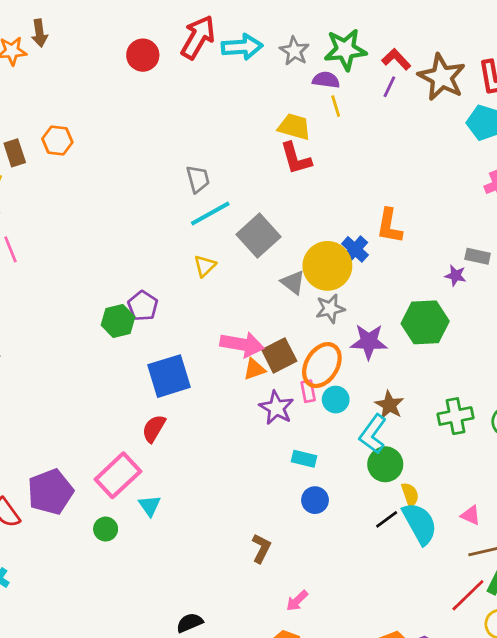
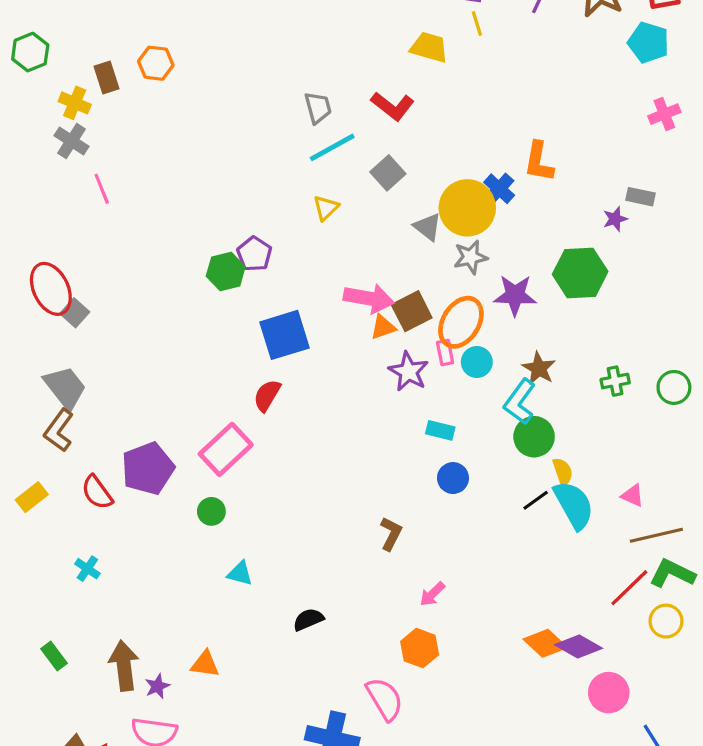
red L-shape: (296, 158) -> (393, 106), moved, turned -36
gray square: (259, 236) -> (388, 173), size x0.7
purple star: (456, 276) -> (615, 219), turned -30
green cross: (456, 416) -> (615, 381), size x0.7
cyan triangle: (150, 506) -> (240, 573), moved, turned -40

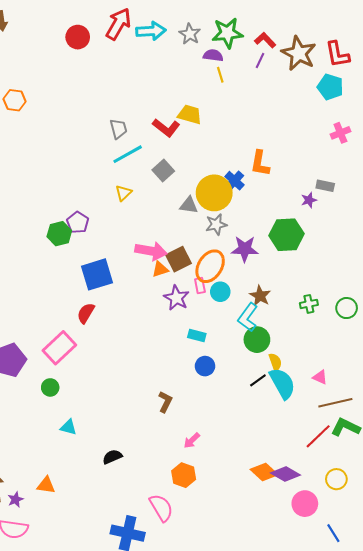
yellow trapezoid: (429, 47) -> (190, 114), moved
gray triangle: (428, 227) -> (189, 205), turned -30
yellow circle: (666, 621) -> (336, 479), moved

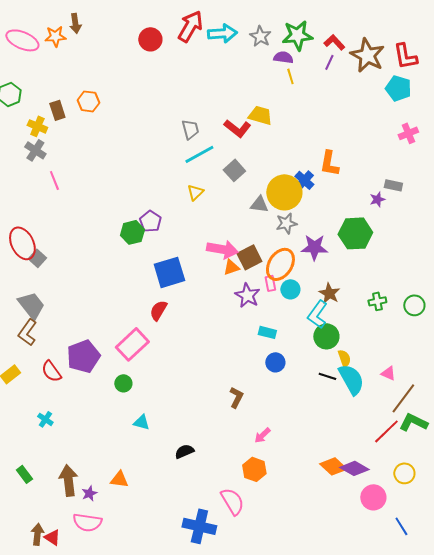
black line: (258, 380) -> (327, 376), turned 54
brown line: (335, 403) -> (403, 398), turned -40

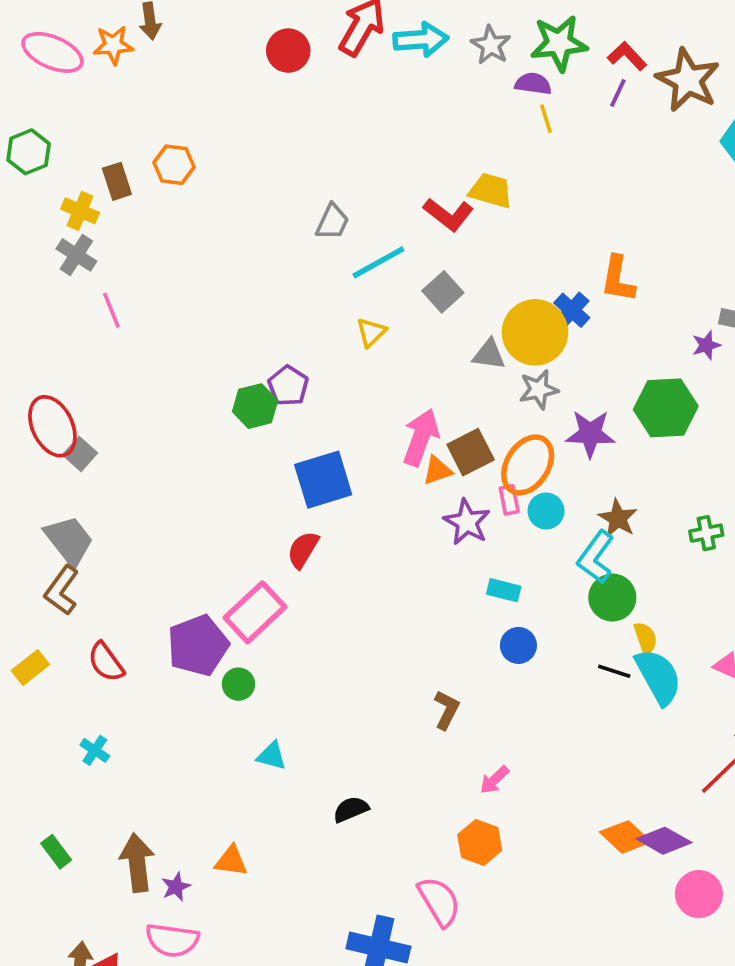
gray trapezoid: (190, 129) -> (332, 222), moved, turned 40
pink arrow: (222, 249) -> (421, 437), turned -80
purple pentagon: (83, 356) -> (198, 645), moved

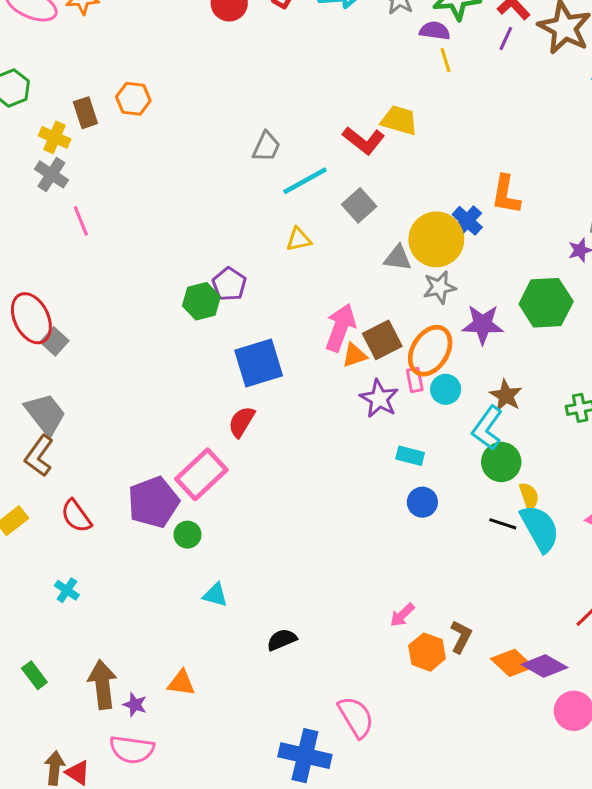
yellow triangle: (371, 332) -> (299, 239), turned 32
brown L-shape: (447, 710) -> (461, 637), moved
orange hexagon: (480, 842) -> (427, 652), moved
purple star: (176, 887) -> (135, 705), turned -30

